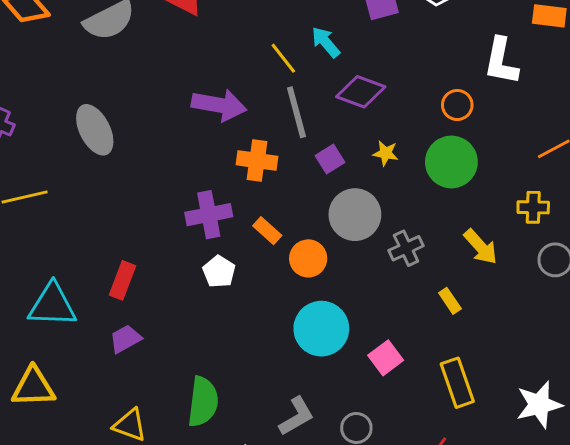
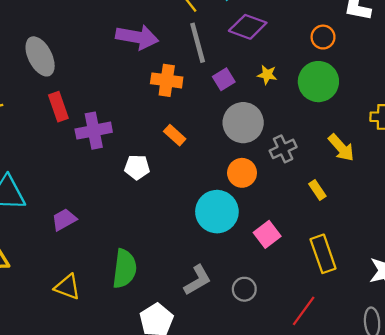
purple cross: (209, 215) -> (94, 131), moved
orange circle: (308, 258) -> (242, 173), moved
white pentagon: (219, 272) -> (137, 167), turned -30
red rectangle: (123, 280) -> (58, 107), moved, turned -40

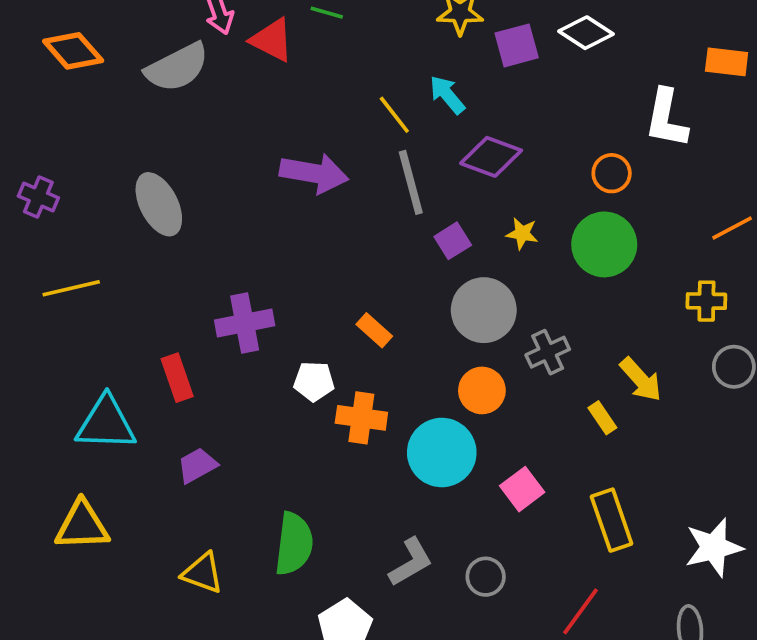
orange cross: (167, 80) -> (361, 418), moved
red rectangle: (58, 107) -> (177, 378), moved
yellow arrow: (341, 148) -> (641, 380), moved

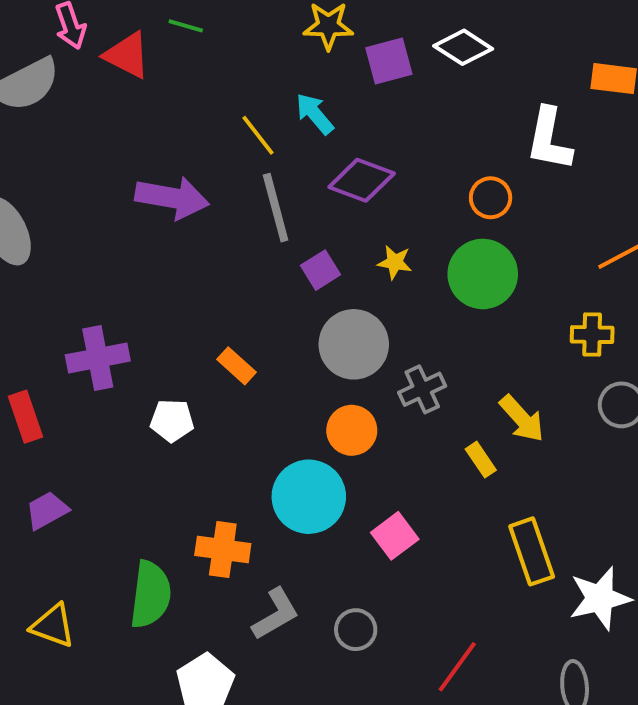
orange cross: (361, 418) -> (223, 549), moved
yellow rectangle: (612, 520) -> (532, 551), moved

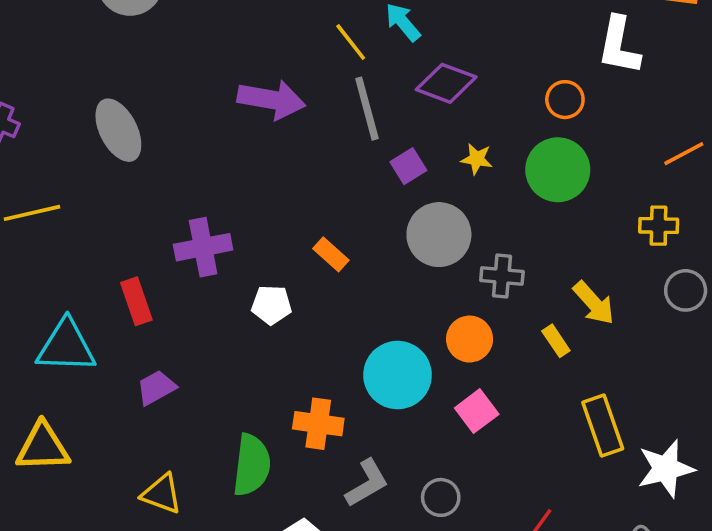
gray cross: (422, 389) -> (502, 276), turned 30
orange circle: (352, 430) -> (470, 339), moved

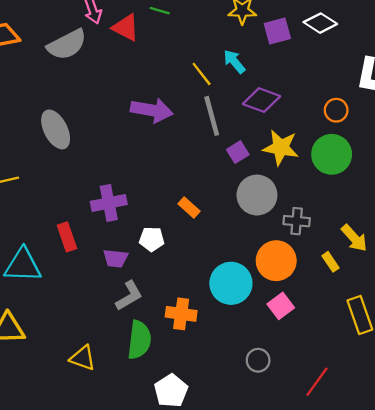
yellow star: (477, 159) -> (281, 148), size x1.8
orange circle: (470, 339) -> (276, 261), size x1.4
purple trapezoid: (156, 388) -> (116, 258), moved, turned -145
gray L-shape: (367, 483) -> (129, 296), moved

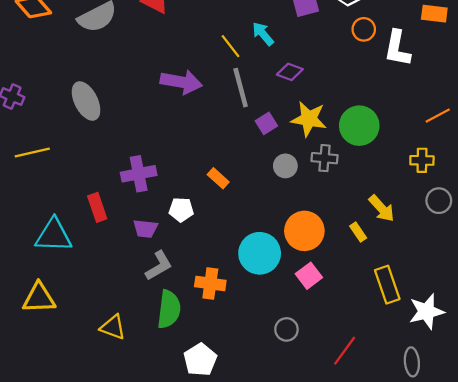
purple diamond: (261, 100) -> (290, 72), size x0.7
orange circle: (336, 110) -> (364, 29), moved
gray circle: (257, 195) -> (285, 166), size x0.6
gray cross: (297, 221) -> (325, 158), moved

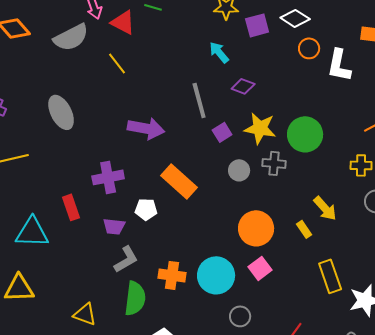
yellow line: (230, 46) -> (117, 63), moved
purple arrow: (181, 82) -> (146, 128), moved
orange rectangle: (218, 178) -> (179, 181), size x1.8
cyan circle: (260, 253) -> (216, 275), moved

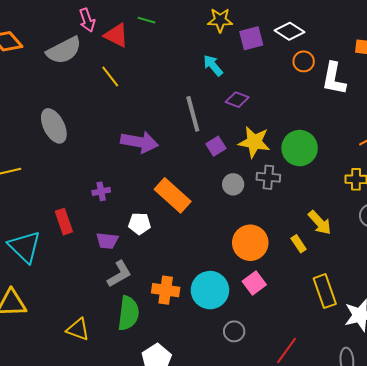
purple cross: (108, 177) -> (101, 191), size x0.6
cyan triangle: (32, 232) -> (25, 247), turned 42

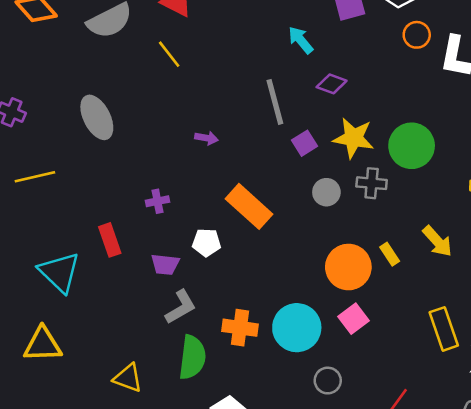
purple arrow: (139, 142) -> (206, 138), size x0.5
yellow rectangle: (299, 244) -> (390, 254), moved

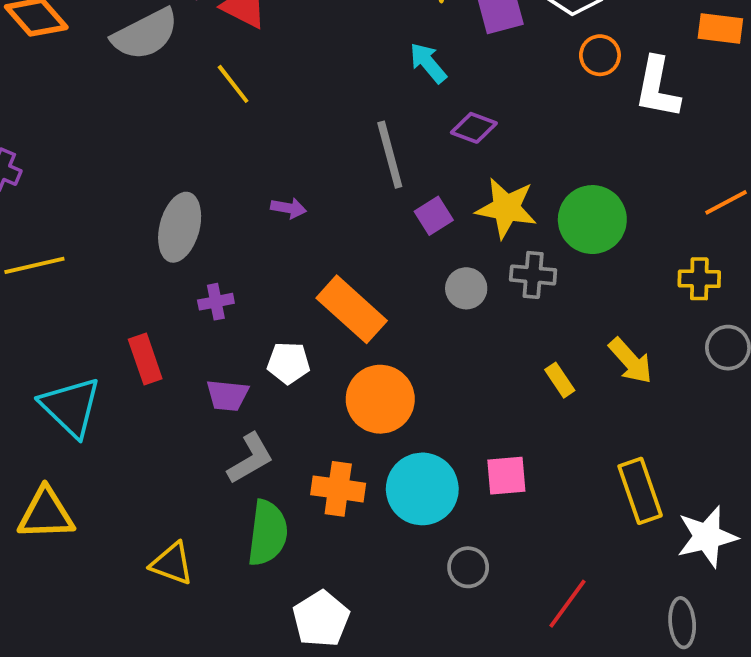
gray ellipse: (97, 117) -> (180, 227), moved, turned 42
orange circle: (348, 267) -> (380, 399), moved
pink square: (354, 319) -> (506, 476), turned 32

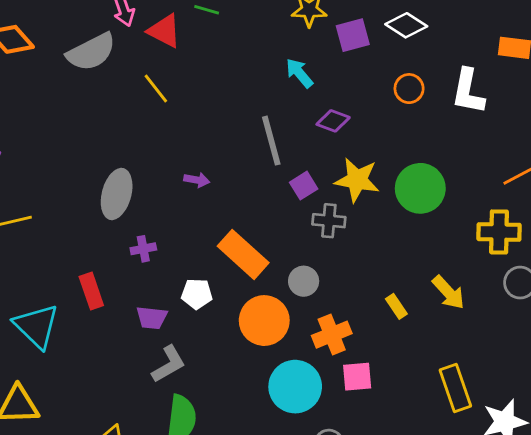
orange circle: (600, 55) -> (409, 89), moved
gray cross: (533, 275) -> (329, 221), moved
yellow cross: (699, 279) -> (499, 232), size x1.4
gray circle: (466, 288) -> (304, 281), moved
orange cross: (338, 489) -> (332, 335), moved, turned -30

